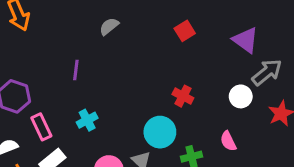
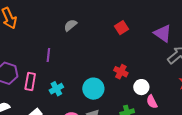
white circle: (241, 96) -> (141, 87), moved
pink rectangle: (41, 127) -> (30, 82), moved, turned 36
cyan circle: (160, 132) -> (93, 89), moved

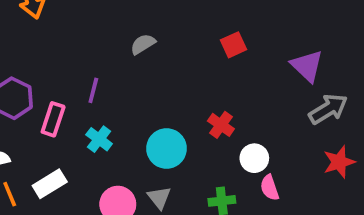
gray semicircle: (70, 25) -> (143, 44), moved
purple line: (48, 55) -> (93, 90), moved
cyan cross: (56, 89) -> (99, 139), turned -32

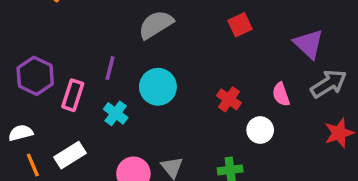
gray semicircle: (143, 44) -> (156, 25), size x1.5
cyan circle: (167, 148) -> (158, 87), moved
pink semicircle: (270, 188) -> (281, 94), moved

